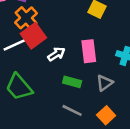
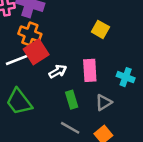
orange cross: (26, 18) -> (30, 34), turned -30
green rectangle: (72, 82) -> (72, 100), turned 54

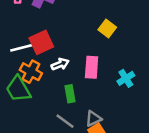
orange cross: (30, 34) -> (31, 72), moved
cyan cross: (126, 77) -> (126, 78), turned 30
gray triangle: (104, 102) -> (93, 119), moved

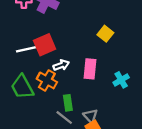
orange cross: (31, 72) -> (47, 80), moved
green rectangle: (70, 94) -> (68, 103), moved
gray triangle: (93, 119) -> (90, 116), turned -49

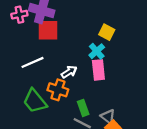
red square: (45, 45) -> (48, 30), moved, turned 35
cyan cross: (121, 80) -> (97, 51), moved

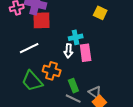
yellow square: (107, 32) -> (100, 13), moved
cyan cross: (97, 51) -> (76, 37), moved, turned 32
white arrow: (69, 72) -> (68, 51), moved, turned 128

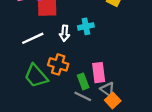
white arrow: (68, 51) -> (65, 33), moved
pink rectangle: (86, 53) -> (99, 73), moved

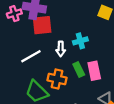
pink rectangle: (99, 73) -> (94, 71), moved
green rectangle: (83, 81) -> (79, 70), moved

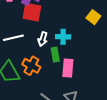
green rectangle: (79, 70) -> (55, 55), moved

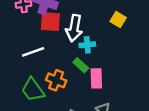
white arrow: (43, 39) -> (74, 28), moved, size x1.6
green rectangle: (55, 55) -> (81, 65), turned -32

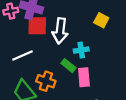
cyan cross: (87, 45) -> (81, 50), moved

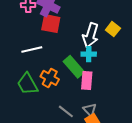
white arrow: (60, 31) -> (91, 35), moved
green rectangle: (68, 66) -> (74, 67), size x1.5

